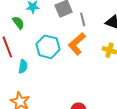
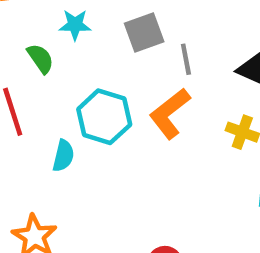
cyan semicircle: (23, 66) -> (63, 156), moved

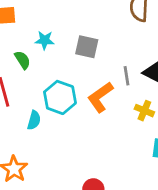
gray square: (144, 32) -> (87, 47), turned 30
gray line: (186, 59) -> (126, 76), moved

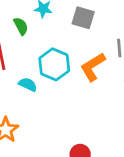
cyan semicircle: (34, 120) -> (28, 85), turned -84

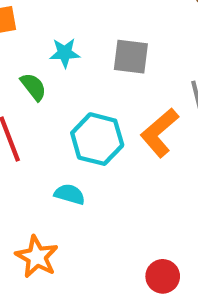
cyan semicircle: (28, 85) -> (70, 194), moved

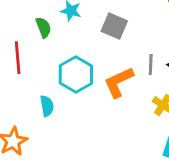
cyan semicircle: (70, 194) -> (47, 106), turned 48

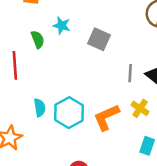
cyan hexagon: (76, 75) -> (69, 113), moved
orange L-shape: (119, 82) -> (106, 117), moved

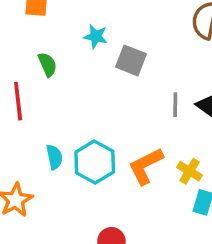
cyan star: (62, 26) -> (96, 36), moved
yellow cross: (140, 108) -> (190, 171), moved

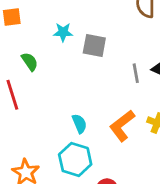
cyan semicircle: (54, 157) -> (79, 124), moved
cyan hexagon: (95, 162) -> (75, 159), moved

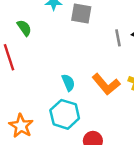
orange L-shape: (122, 126) -> (106, 84), turned -92

